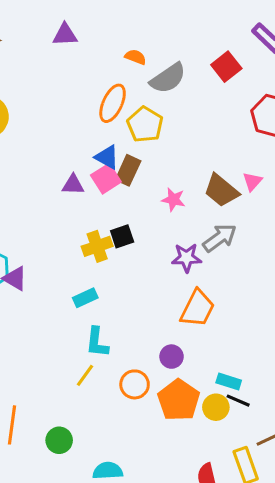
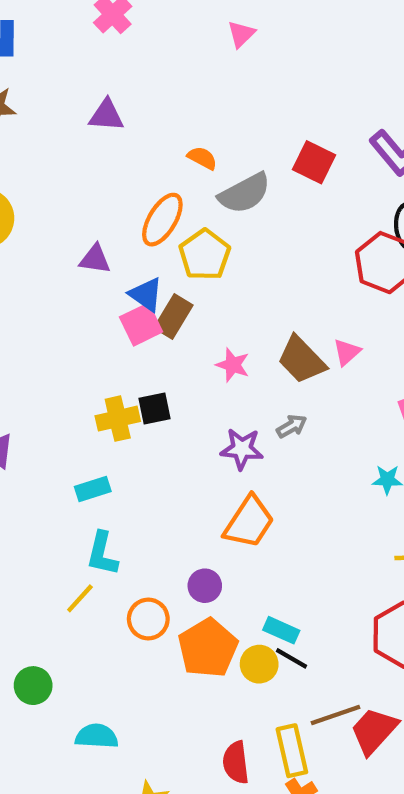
red square: (226, 67) -> (314, 162), moved, turned -32
purple triangle: (73, 185) -> (95, 259), moved
gray arrow: (220, 238) -> (292, 426), size x0.6

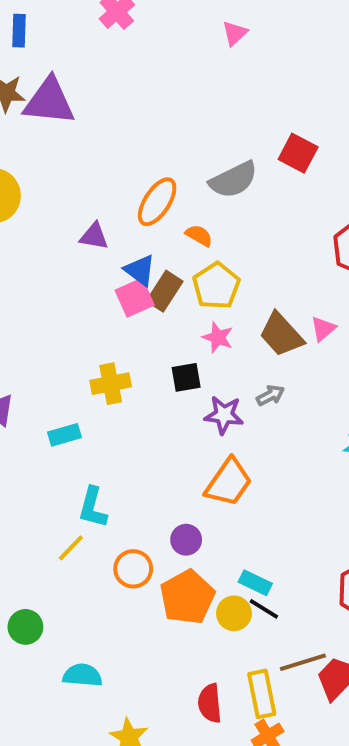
purple triangle: (106, 115) -> (49, 101), moved, size x1.6
orange semicircle: (202, 158) -> (199, 235), moved
yellow pentagon: (205, 255) -> (216, 286), moved
black square: (154, 409) -> (186, 377), moved
cyan rectangle: (93, 489) -> (65, 435), moved

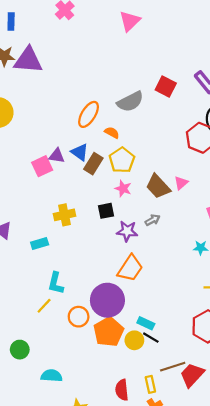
pink triangle: (235, 33) -> (130, 21), size x1.5
purple triangle: (94, 236) -> (57, 156), moved
pink square: (135, 298) -> (42, 166), moved
purple circle: (186, 540) -> (107, 300), size x2.0
yellow rectangle: (262, 694) -> (150, 384), size x0.7

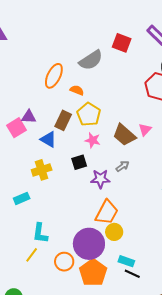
blue triangle: (80, 152) -> (48, 139), moved
yellow circle: (134, 340) -> (114, 232), moved

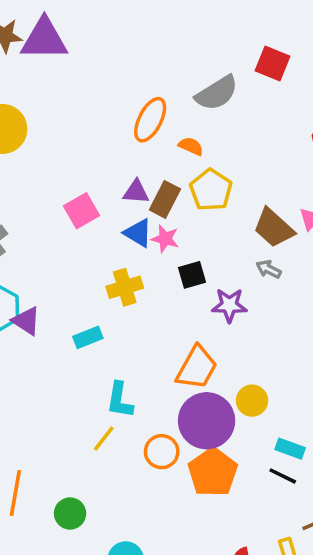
purple triangle: (29, 117) -> (136, 192), moved
pink star: (93, 140) -> (165, 239), moved
gray arrow: (123, 166) -> (269, 269), moved, turned -120
orange trapezoid: (107, 212) -> (197, 368), moved
cyan rectangle: (126, 261) -> (290, 449), moved

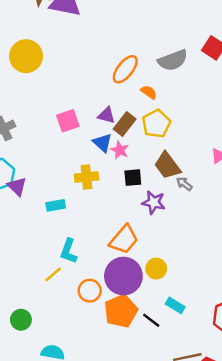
brown trapezoid: (274, 228) -> (167, 165), moved
black line: (283, 476) -> (151, 320), moved

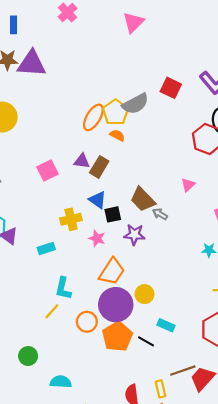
yellow pentagon: (156, 124) -> (115, 112), moved
blue triangle: (102, 143) -> (98, 200), moved
pink star: (120, 150) -> (97, 238), moved

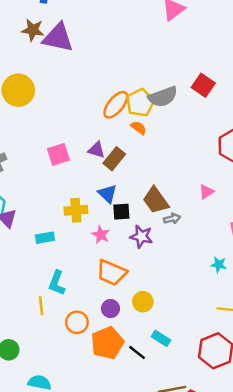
gray arrow: (160, 214) -> (172, 219), turned 128
orange trapezoid: (112, 272) -> (111, 273), turned 72
purple circle: (116, 305) -> (110, 309), size x0.5
yellow line: (52, 311) -> (41, 306), turned -56

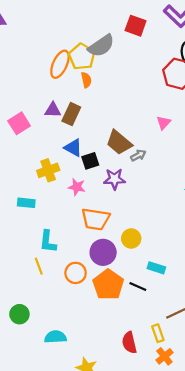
orange semicircle: (139, 128) -> (86, 80), turned 56
cyan rectangle: (45, 238) -> (26, 203), turned 30
purple circle: (110, 309) -> (103, 252), size x1.5

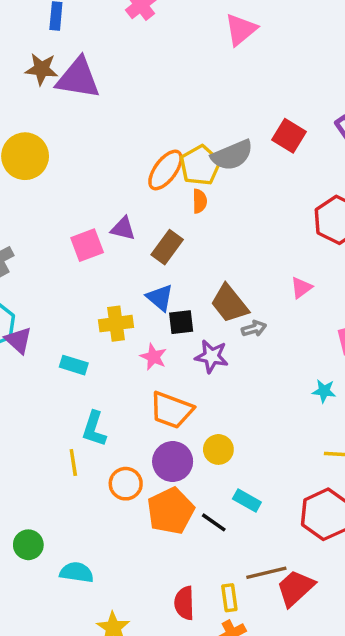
purple triangle: (53, 110) -> (123, 229), moved
green circle: (19, 314) -> (28, 545), moved

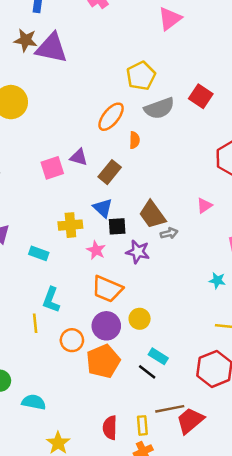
yellow pentagon: (200, 165) -> (141, 76), moved
black line: (214, 522) -> (147, 372), moved

